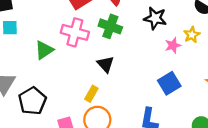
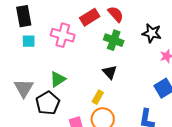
pink cross: (75, 32) -> (63, 35), moved
green triangle: (44, 50) -> (58, 79), moved

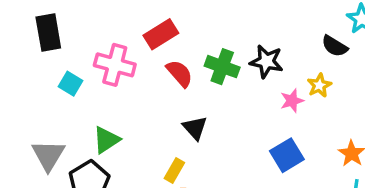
red semicircle: (116, 14) -> (180, 73), moved
green cross: (114, 40) -> (222, 67), moved
cyan square: (29, 41) -> (70, 84), moved, turned 32

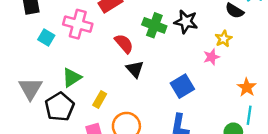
red semicircle: (180, 73) -> (124, 44), moved
pink star: (292, 101) -> (211, 57), moved
blue square: (287, 155) -> (182, 86), moved
yellow rectangle: (174, 171) -> (100, 99), moved

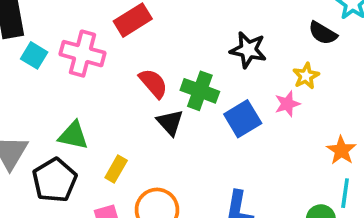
green cross: (154, 25) -> (200, 91), moved
cyan square: (46, 38) -> (34, 55), moved
green triangle: (72, 78) -> (73, 135), turned 45
blue square: (182, 86) -> (243, 119), moved

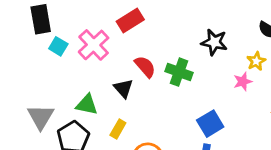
pink cross: (83, 54) -> (94, 45), turned 32
blue square: (243, 119) -> (210, 124), moved
black triangle: (170, 122) -> (123, 88), moved

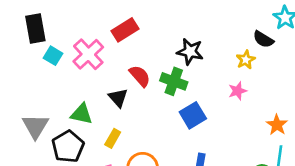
black star: (214, 42) -> (190, 52), moved
yellow star: (256, 61) -> (246, 60), moved
blue square: (210, 124) -> (193, 115), moved

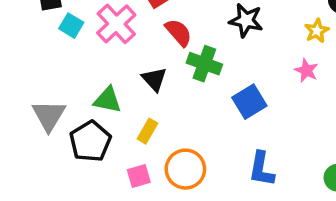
red semicircle: (140, 76) -> (178, 32), moved
green cross: (174, 81) -> (204, 64), moved
pink star: (238, 91) -> (306, 71), turned -30

